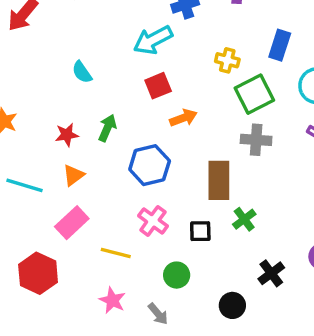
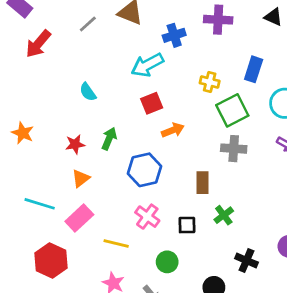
brown rectangle: (219, 180) -> (203, 183), size x0.7
cyan line: (24, 185) -> (40, 204), moved
black cross: (271, 273) -> (246, 260), turned -30

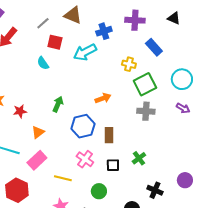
blue rectangle: (254, 69) -> (154, 47), moved, turned -60
cyan semicircle: (88, 92) -> (43, 63), moved
red square: (152, 103) -> (55, 42), moved, turned 35
red star: (75, 144) -> (20, 111), moved
brown rectangle: (203, 183) -> (109, 135), moved

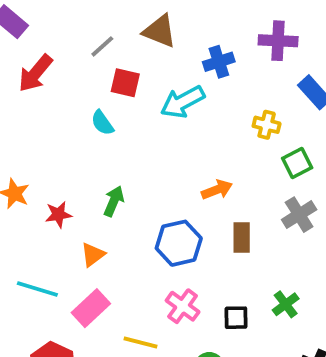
green square: (145, 84) -> (297, 163), size x0.7
green arrow: (58, 104) -> (114, 201), moved
gray cross: (146, 111) -> (299, 215), turned -36
brown rectangle: (109, 135) -> (242, 237), moved

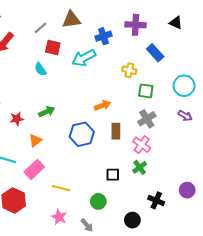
brown triangle: (160, 31) -> (71, 20), turned -30
green square: (297, 163) -> (146, 91), turned 35
green arrow: (114, 201) -> (47, 112), turned 42
pink cross: (183, 306) -> (142, 145), moved

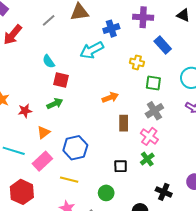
red square: (53, 48) -> (61, 80), moved
blue hexagon: (82, 134) -> (75, 148), moved

